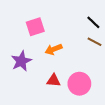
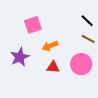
red triangle: (54, 80) -> (53, 67), moved
pink circle: (79, 84) -> (81, 64), moved

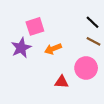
purple star: (20, 57) -> (21, 48), moved
red triangle: (53, 67) -> (62, 82), moved

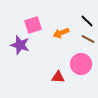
purple star: (21, 48) -> (20, 45), turned -30
orange arrow: (53, 49) -> (61, 33), moved

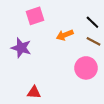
pink square: (33, 25) -> (35, 16), moved
red triangle: (58, 77) -> (34, 92), moved

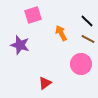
orange arrow: (65, 35) -> (61, 33), turned 84
red triangle: (34, 92) -> (45, 83), moved, turned -40

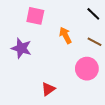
pink square: (33, 15) -> (35, 16), turned 30
black line: (87, 21) -> (93, 14), moved

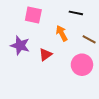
black line: (93, 14) -> (76, 13), moved, turned -32
red triangle: (48, 89) -> (45, 55), moved

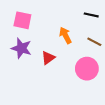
black line: (76, 13) -> (91, 15), moved
pink square: (33, 15) -> (22, 20), moved

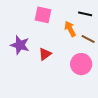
pink square: (22, 20) -> (43, 15), moved
orange arrow: (65, 35) -> (70, 29), moved

